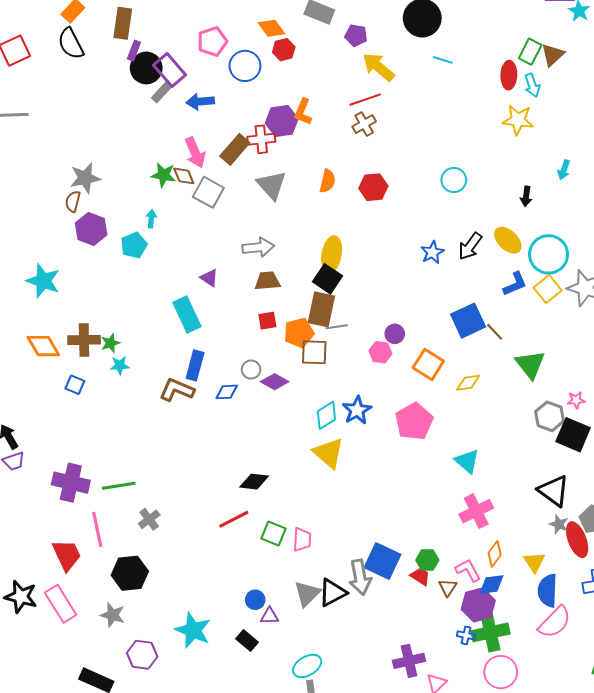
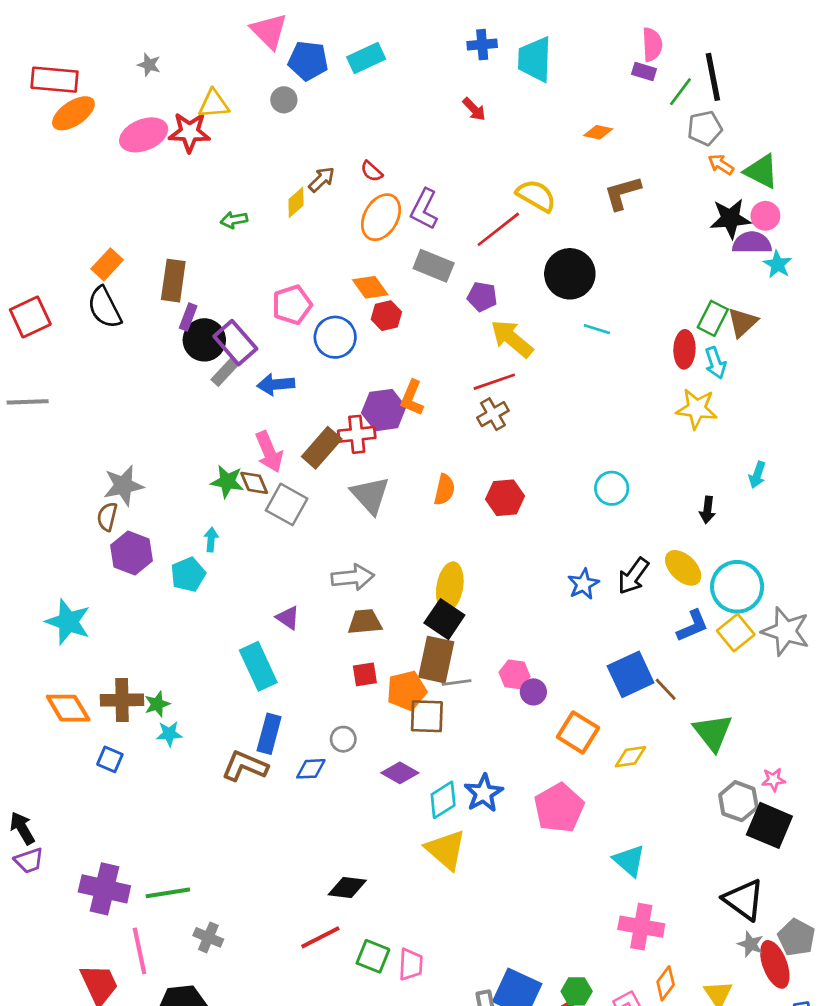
pink hexagon: (380, 352) -> (515, 674), moved
purple diamond: (275, 382) -> (400, 773), moved
pink cross: (476, 511) -> (641, 927), turned 36
gray cross: (149, 519) -> (208, 937), turned -30

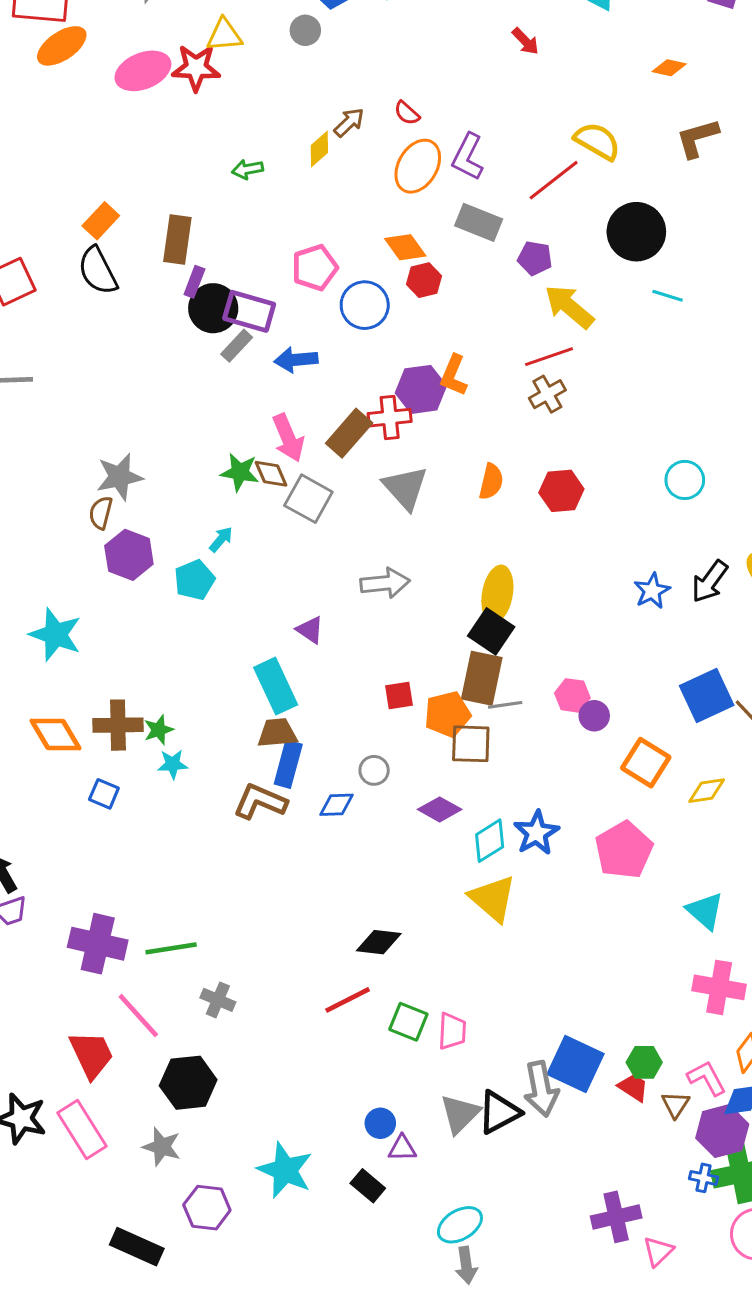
purple rectangle: (235, 343) -> (249, 311), turned -33
cyan arrow: (211, 540) -> (221, 539), turned 35
brown trapezoid: (365, 622) -> (277, 733), moved
pink line: (140, 951) -> (138, 1016), turned -30

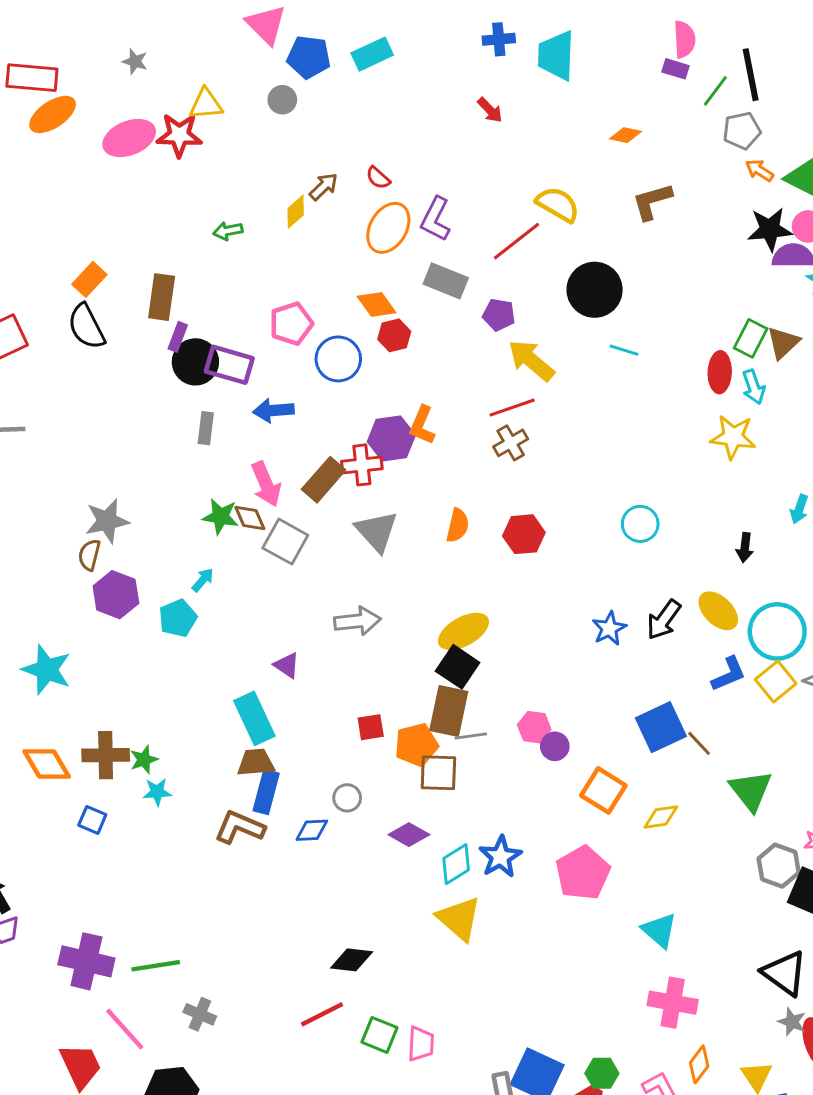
gray rectangle: (237, 346) -> (206, 428), moved, turned -36
yellow ellipse: (497, 594) -> (463, 631), turned 51

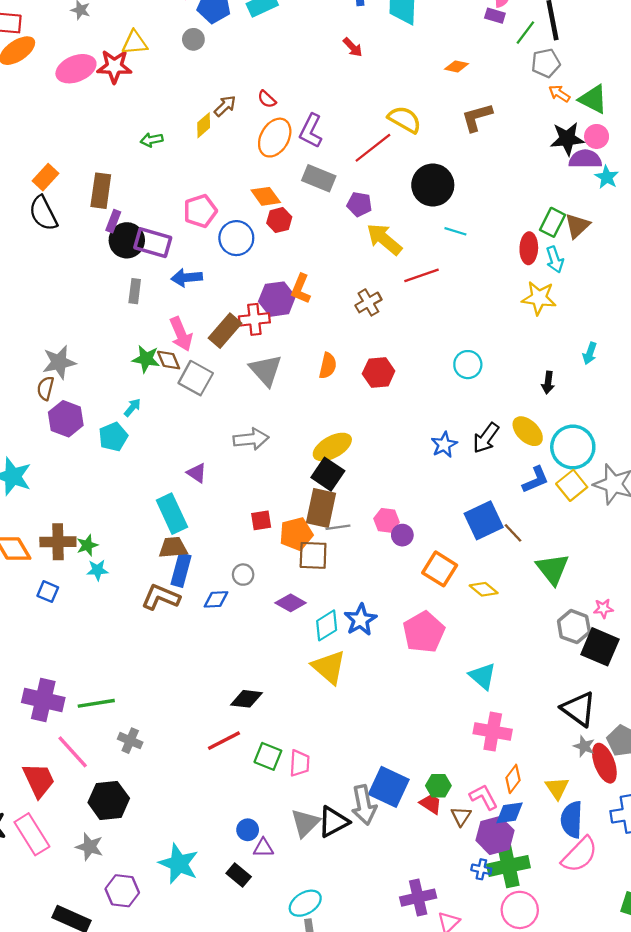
red line: (512, 408) -> (422, 275), moved
yellow diamond: (661, 817) -> (484, 589), turned 48

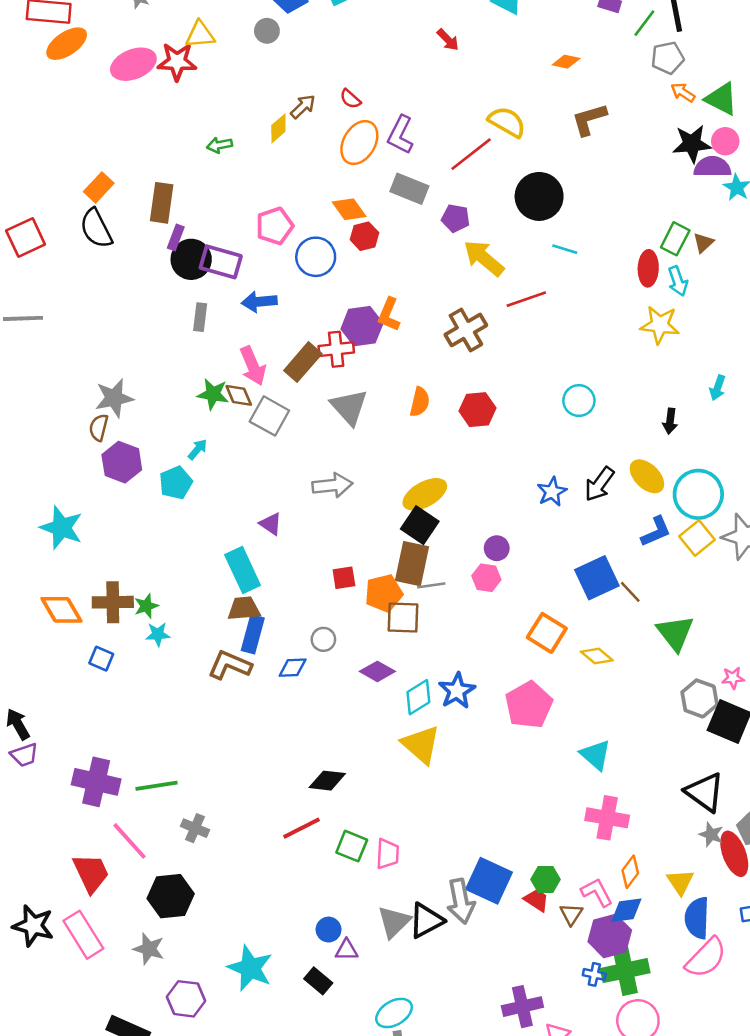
brown triangle: (577, 226) -> (703, 243), size x0.7
brown cross: (368, 302) -> (466, 330), size x1.4
purple circle: (402, 535) -> (497, 548), moved

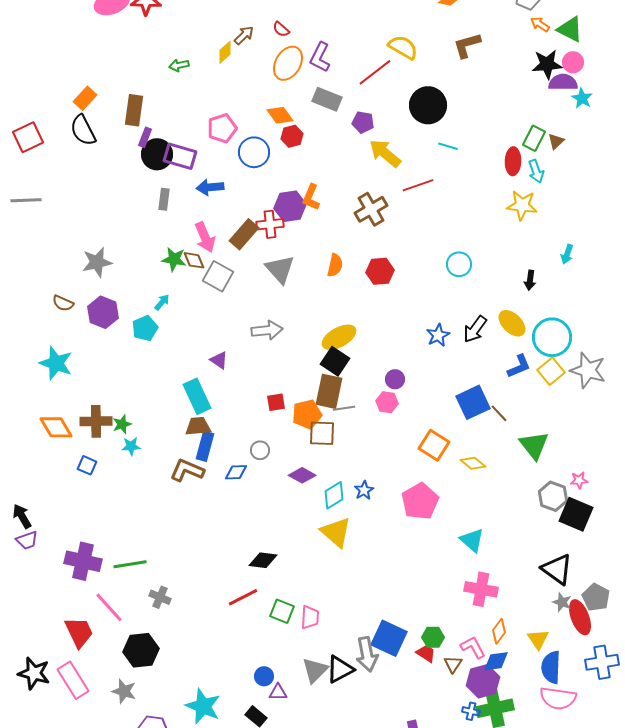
brown semicircle: (99, 428) -> (63, 303), moved, turned -80
blue star: (457, 691) -> (364, 490), size x0.7
pink semicircle: (706, 958) -> (558, 698), turned 54

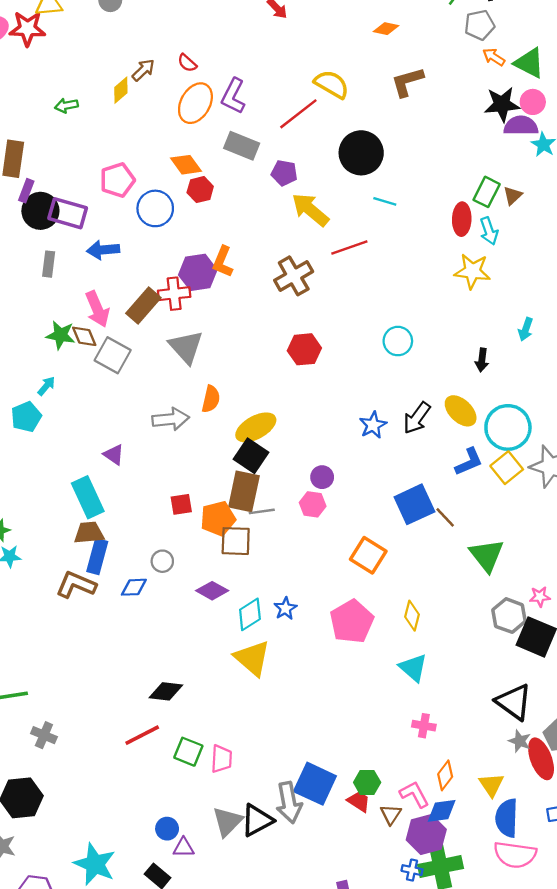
orange semicircle: (335, 265) -> (211, 399), moved
yellow diamond: (473, 463) -> (412, 616), moved, turned 65
pink cross: (481, 589) -> (424, 726), size x0.6

